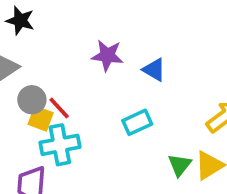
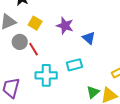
yellow square: (41, 119) -> (35, 23), moved
cyan cross: (60, 145) -> (46, 75), moved

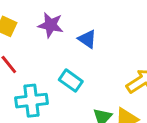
cyan rectangle: (74, 65) -> (71, 81), turned 56

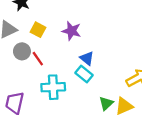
blue triangle: (87, 39) -> (87, 58), moved

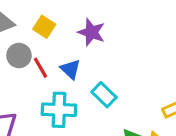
blue triangle: (87, 58) -> (71, 69), moved

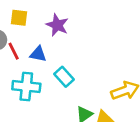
yellow square: (44, 27) -> (19, 18), turned -30
blue triangle: (71, 69) -> (38, 54), turned -36

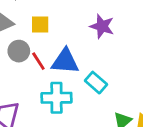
purple star: (57, 25) -> (102, 26), moved
blue triangle: (38, 54) -> (65, 61), size x1.5

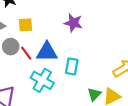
cyan rectangle: (96, 83) -> (72, 66), turned 63
cyan cross: (56, 98) -> (42, 80), turned 35

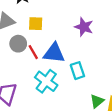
cyan rectangle: (72, 66) -> (77, 71), turned -35

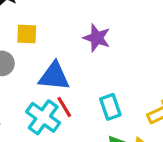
red line: (33, 52) -> (64, 107), moved
cyan rectangle: (77, 71) -> (110, 107), moved

